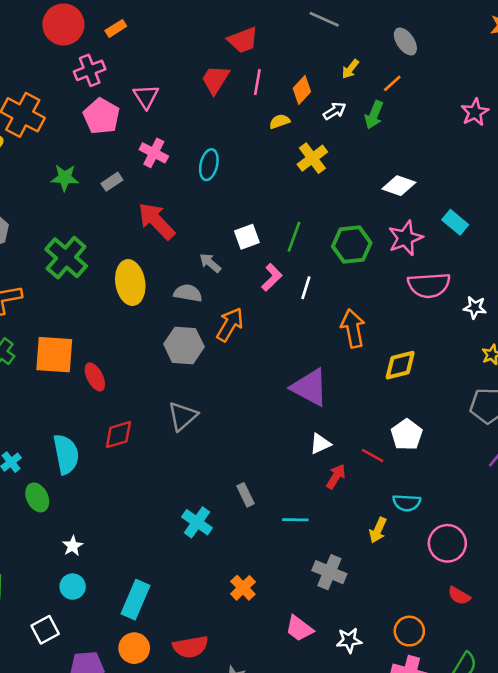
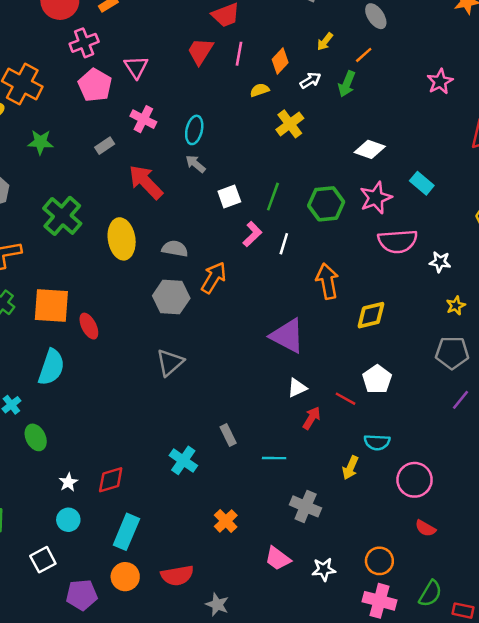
green star: (65, 178) -> (40, 142), moved
gray arrow: (210, 263) -> (195, 164), moved
red diamond: (118, 435) -> (111, 480), moved
cyan semicircle: (66, 454) -> (51, 367), moved, turned 30

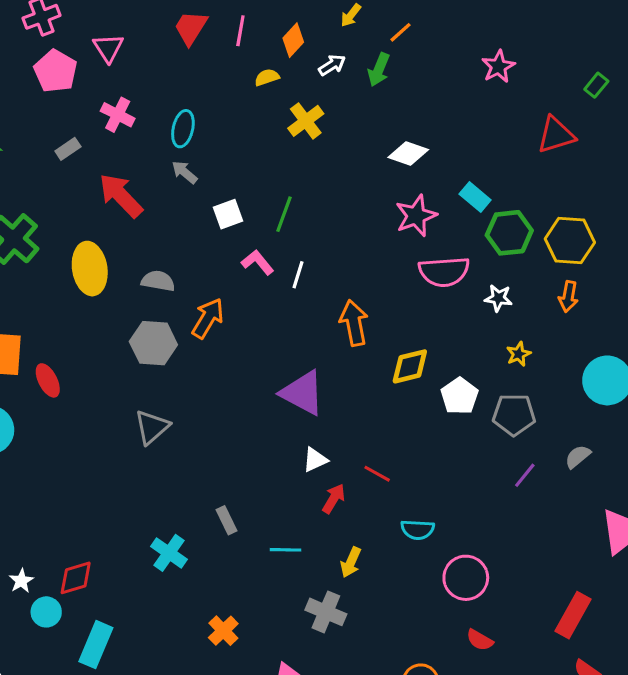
green hexagon: (326, 204) -> (509, 233), moved
pink L-shape: (252, 234) -> (258, 262), turned -85
white pentagon: (377, 379) -> (460, 396), moved
yellow arrow: (350, 468) -> (351, 562), moved
cyan circle: (68, 520) -> (46, 612), moved

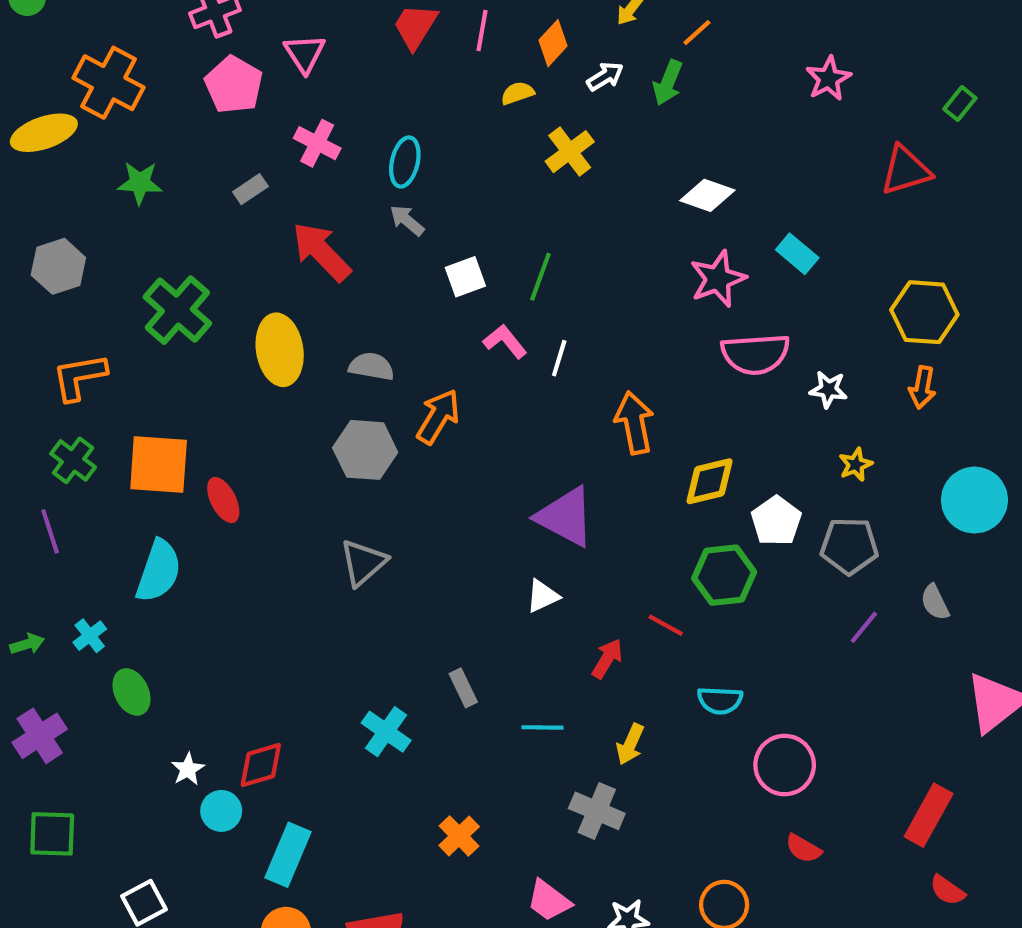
green hexagon: (509, 233) -> (724, 575), moved
gray semicircle: (578, 457) -> (935, 602), turned -76
white triangle: (315, 460) -> (543, 596), moved

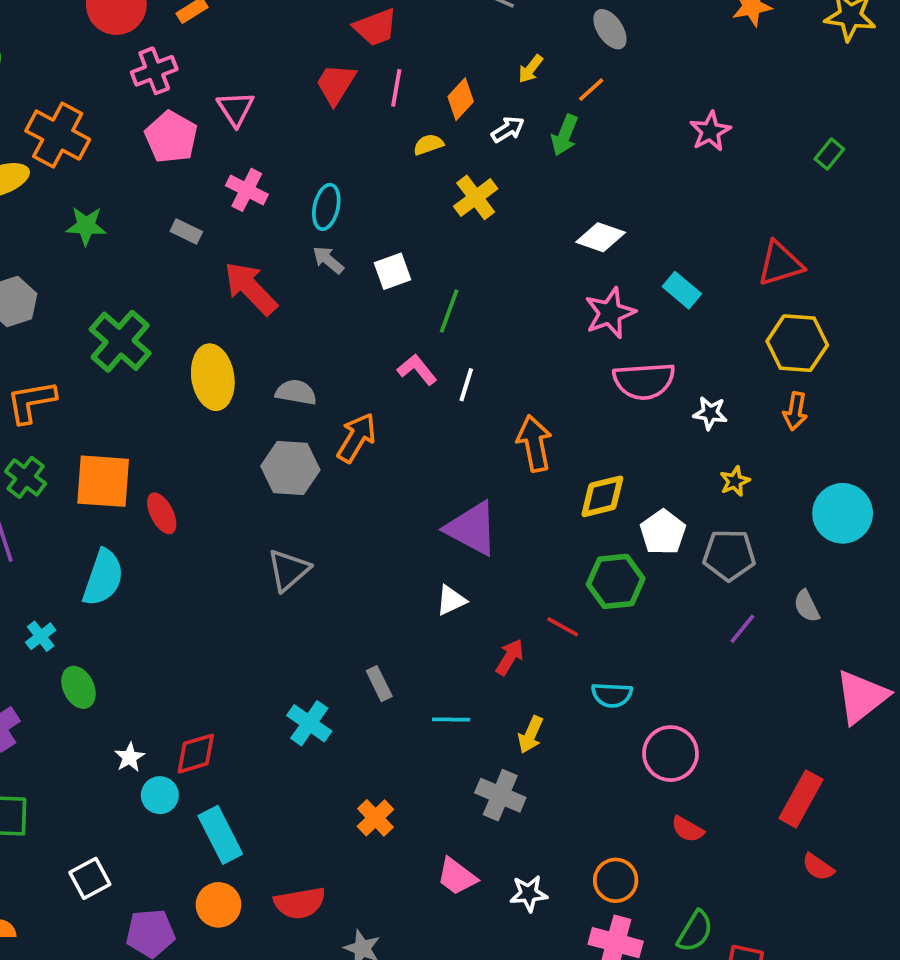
red triangle: (906, 170) -> (780, 264), moved
gray rectangle: (250, 189) -> (186, 232), turned 60
white square: (465, 277) -> (392, 271), moved
cyan rectangle: (288, 855) -> (220, 835), turned -50

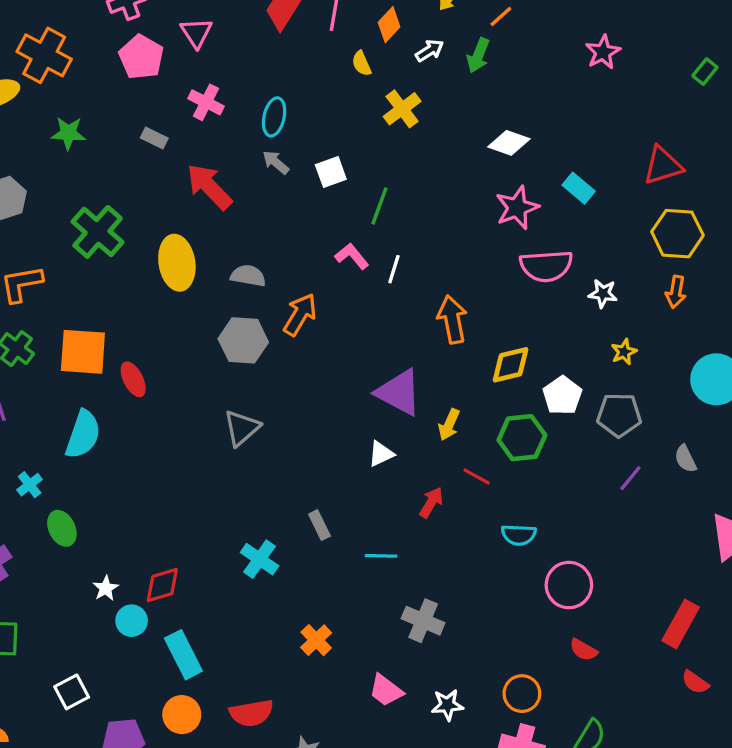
yellow semicircle: (428, 145) -> (362, 63), turned -95
yellow arrow: (531, 735) -> (449, 425), moved

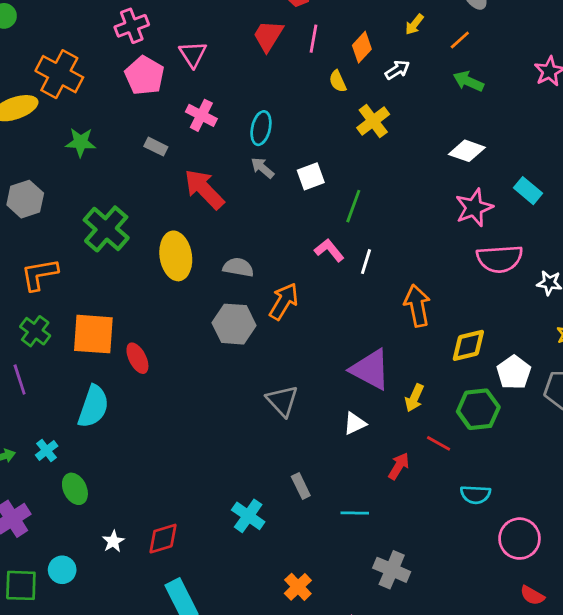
green arrow: (478, 55) -> (468, 81), moved, turned 92
gray triangle: (242, 428) -> (282, 401), moved, turned -32
cyan circle: (132, 621) -> (62, 570), moved

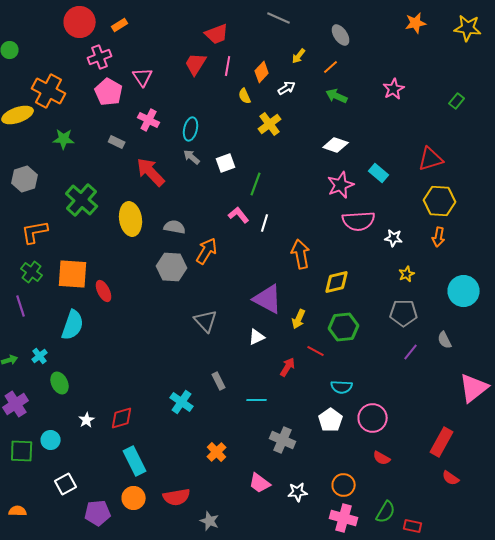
white pentagon: (514, 372) -> (331, 420), moved

